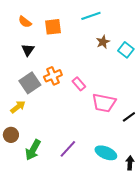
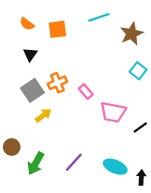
brown star: (103, 42) -> (132, 34), moved, size x1.5
cyan square: (126, 50) -> (138, 71), moved
yellow arrow: (18, 107) -> (43, 115), moved

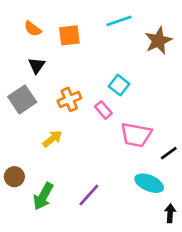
cyan square: (138, 71) -> (119, 85), moved
gray square: (32, 90) -> (22, 99), moved
cyan ellipse: (115, 167) -> (149, 183), moved

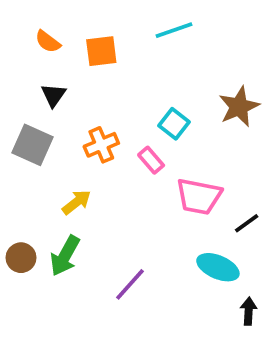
brown star: (158, 41) -> (239, 107), moved
gray square: (22, 99) -> (32, 145), turned -32
green arrow: (43, 196) -> (65, 256), moved

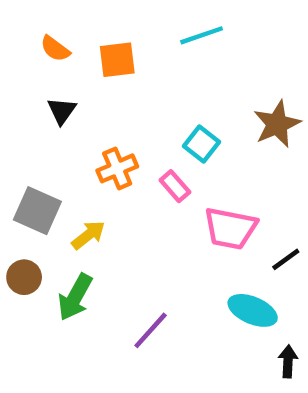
gray square: (32, 145) -> (37, 211), moved
brown circle: (21, 258) -> (24, 277), moved

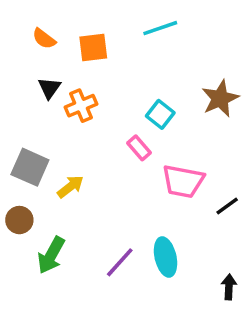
orange cross: (117, 168) -> (81, 106), moved
green arrow: (75, 297) -> (51, 255), moved
cyan ellipse: (253, 310) -> (166, 257), moved, turned 54

